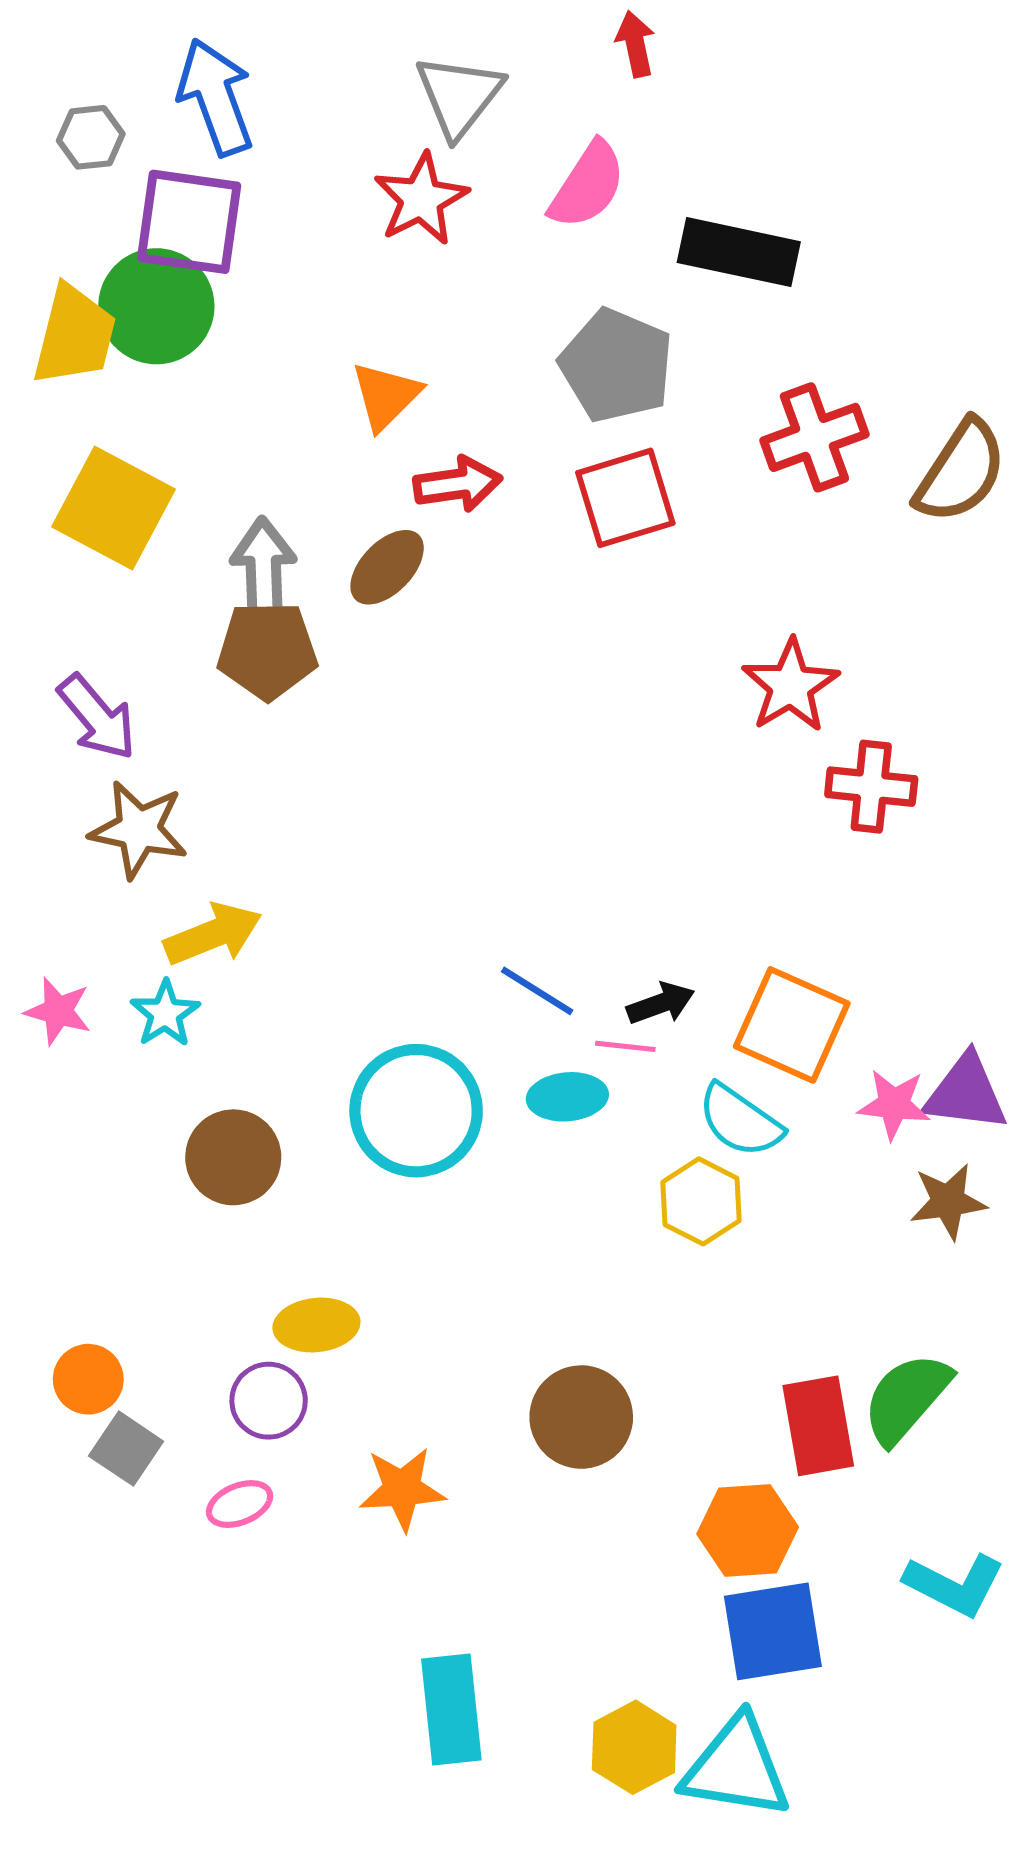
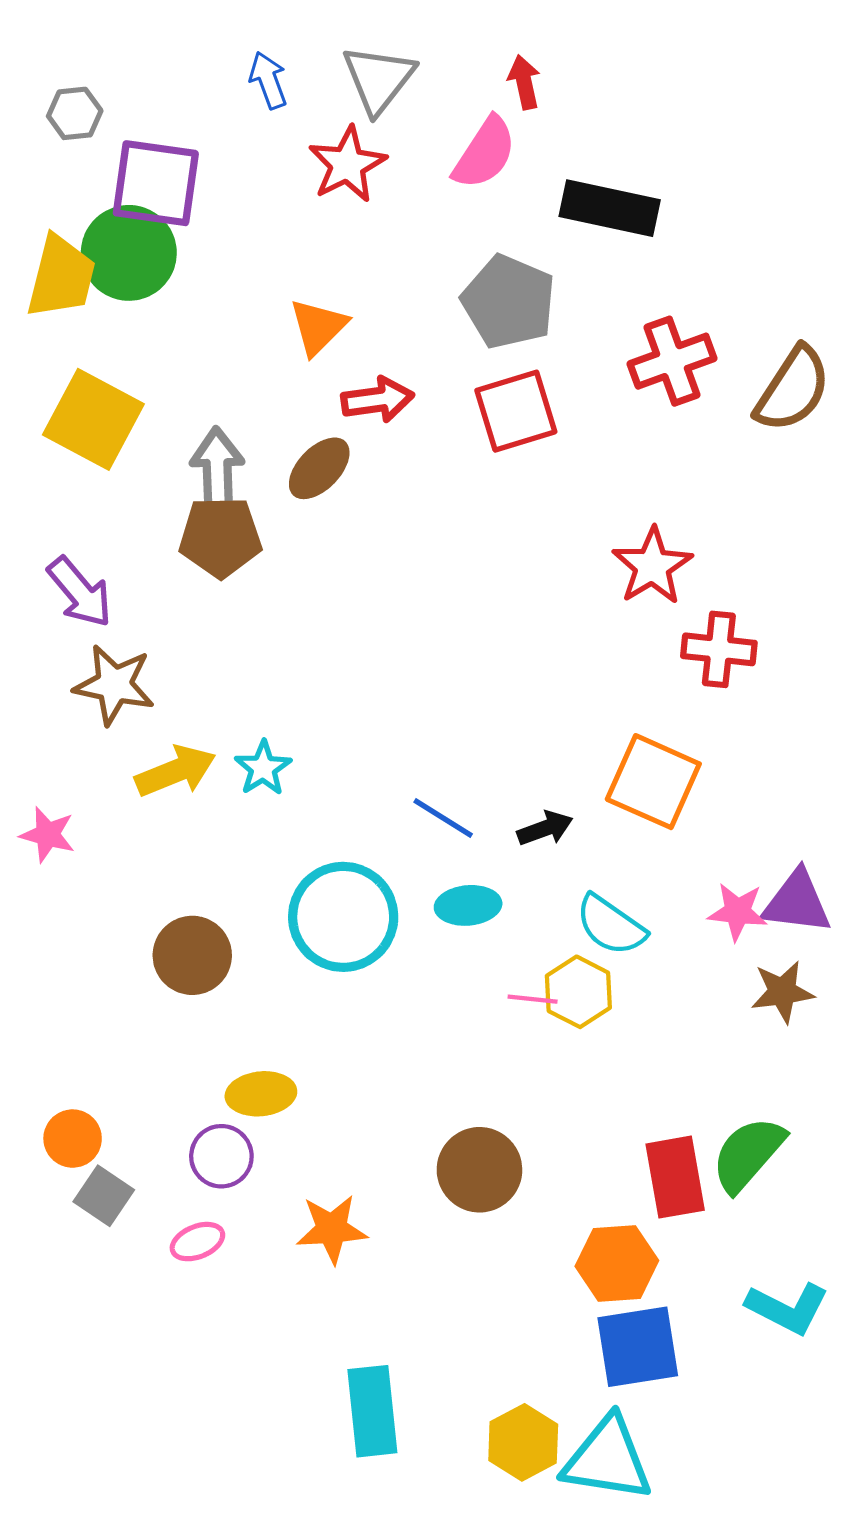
red arrow: (635, 44) -> (524, 82), moved
blue arrow: (216, 97) -> (268, 80), moved, size x0.6
cyan star: (165, 1014) -> (263, 768), moved
orange square: (792, 1025) -> (653, 782), moved
pink line: (625, 1046) -> (533, 999), moved

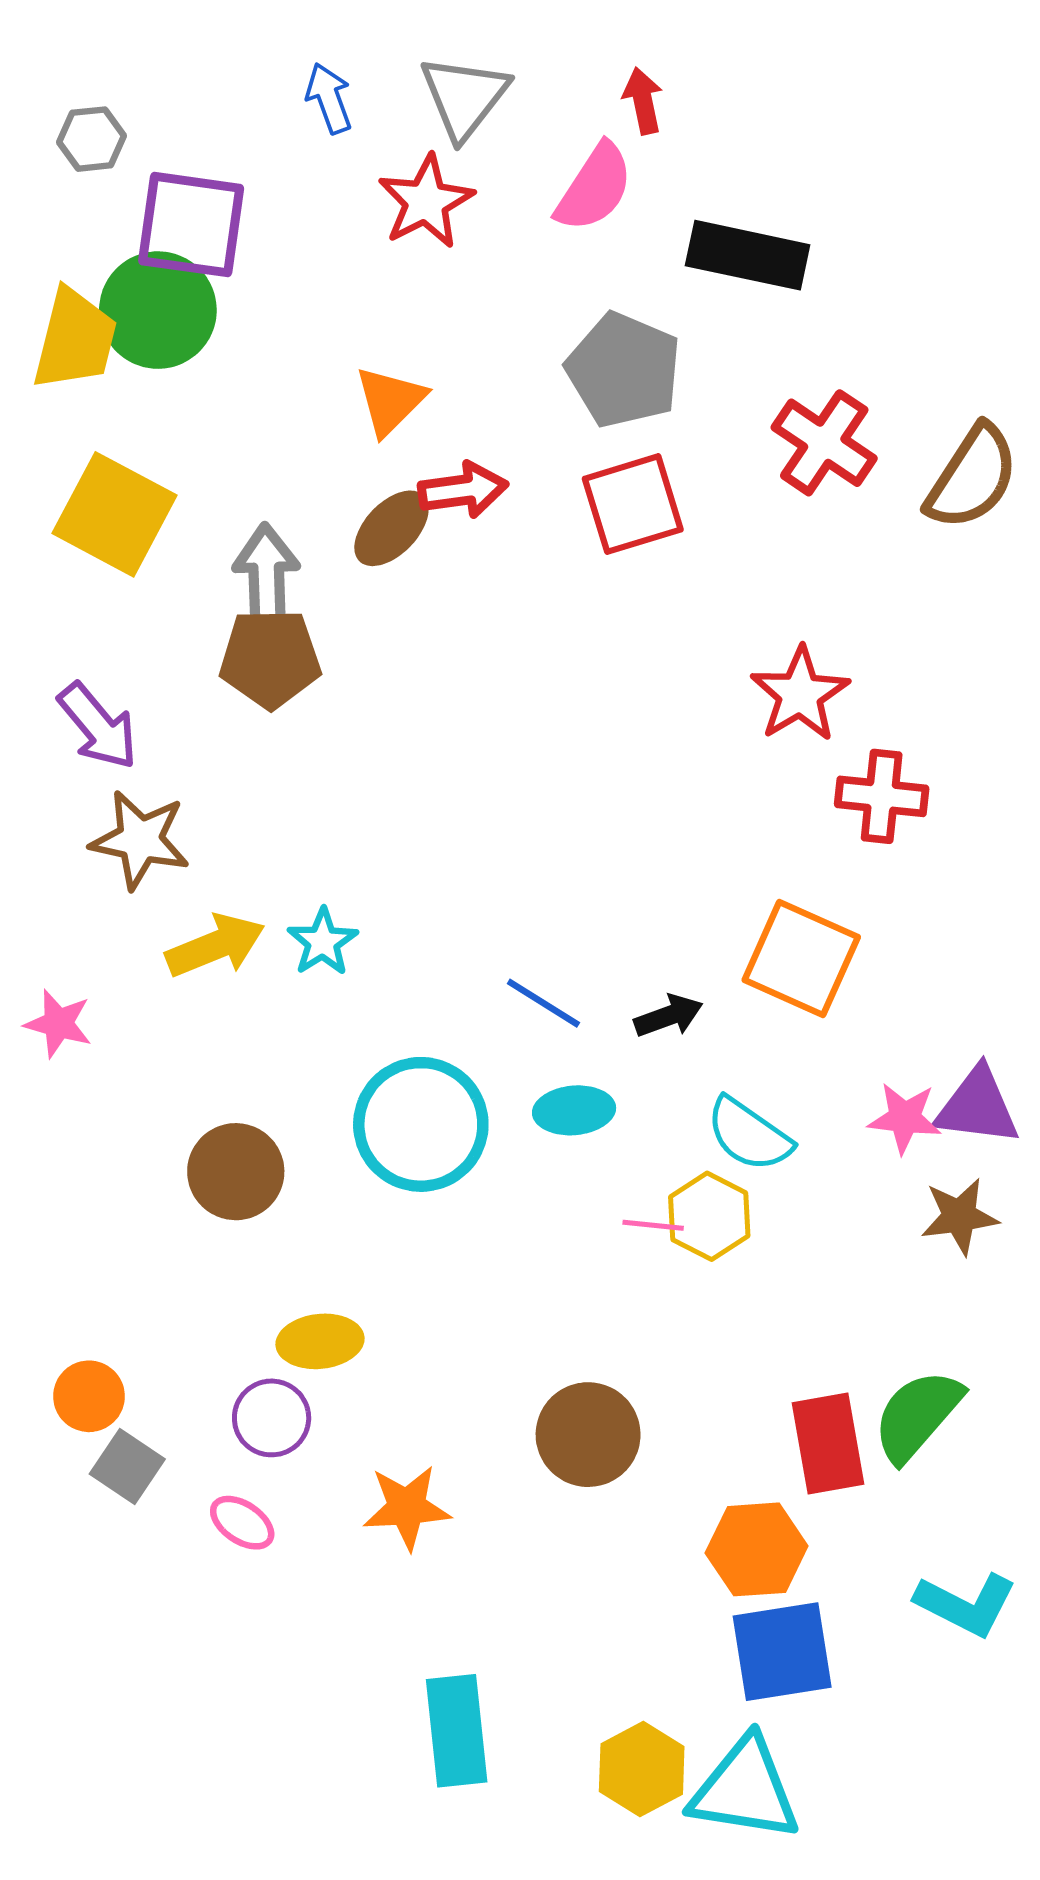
red cross: (672, 361) -> (824, 443), turned -36
brown ellipse: (319, 468) -> (391, 528), moved
pink ellipse: (197, 1242) -> (242, 1523), turned 56

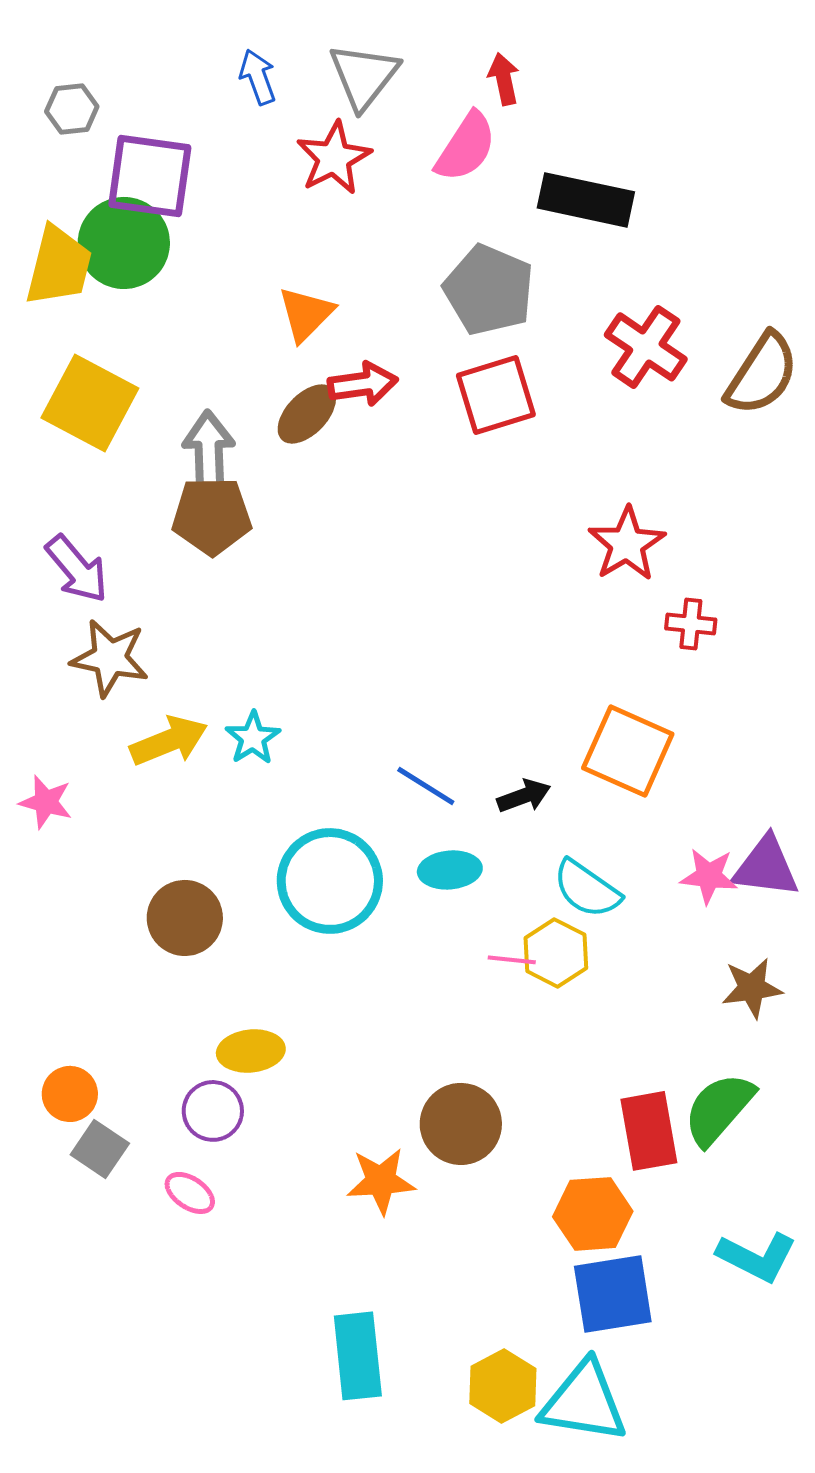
red cross: (882, 796) -> (691, 624), size x0.7
brown star: (959, 1216) -> (752, 988), moved
orange star: (407, 1507) -> (381, 1181), moved

